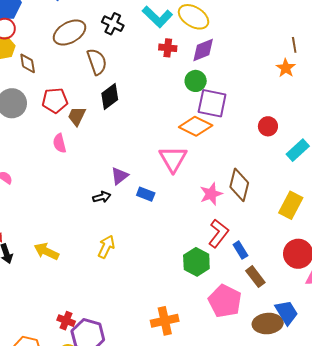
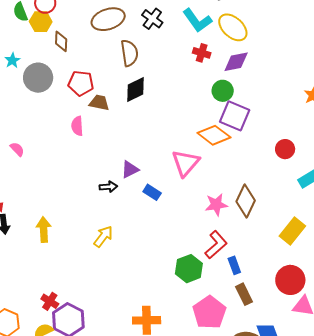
brown trapezoid: (77, 116) -> (99, 103), turned 65
yellow arrow: (46, 251) -> (44, 230), turned 50

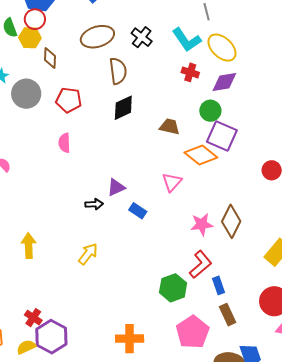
brown trapezoid: (99, 103) -> (170, 127), moved
pink triangle: (186, 163) -> (172, 182), size x0.7

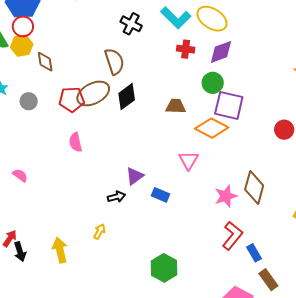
brown ellipse: (97, 37) -> (93, 93), moved
gray circle: (26, 94) -> (29, 101), size x0.6
yellow arrow: (88, 254) -> (99, 231), moved, size x0.7
green hexagon: (173, 288) -> (164, 268), moved

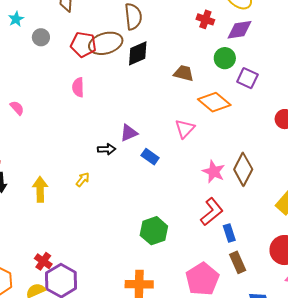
purple square: (229, 105) -> (247, 78), moved, size x0.7
pink star: (226, 196) -> (214, 172), turned 30
green hexagon: (164, 268) -> (154, 231), moved

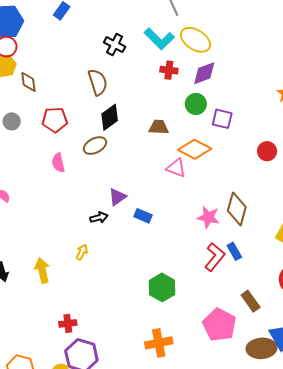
brown ellipse: (106, 43) -> (95, 146), moved, size x0.7
pink triangle: (185, 129) -> (176, 168), moved, turned -40
blue rectangle: (229, 233) -> (234, 251), moved
red cross: (43, 261) -> (68, 323), moved, turned -30

